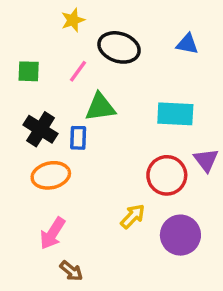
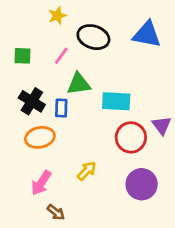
blue triangle: (187, 44) -> (147, 34), size x1.6
cyan rectangle: (175, 114) -> (116, 101), moved
yellow arrow: (133, 216) -> (87, 171), moved

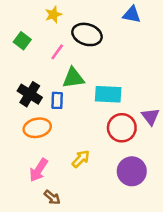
blue triangle: (147, 34) -> (132, 15), moved, size x0.7
green square: (22, 56) -> (22, 41), moved, turned 35

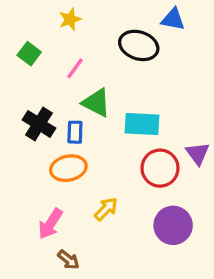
black ellipse: (87, 34) -> (139, 45), moved
green triangle: (73, 78) -> (96, 103), turned 35
orange ellipse: (37, 128) -> (68, 168), moved

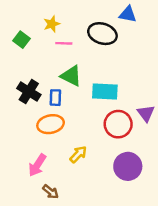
yellow star: (70, 19) -> (52, 24), moved
pink line: (75, 68) -> (64, 43), moved, turned 56

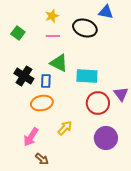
yellow star: (52, 24) -> (52, 16), moved

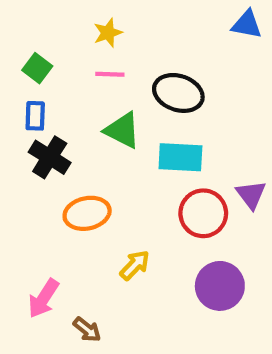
blue triangle: (106, 12) -> (247, 24), moved
black ellipse: (85, 28) -> (178, 93), moved
blue rectangle: (46, 81) -> (35, 116), moved
pink arrow: (31, 137) -> (43, 298), moved

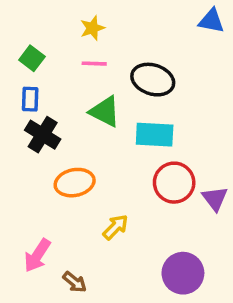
purple triangle: (251, 195) -> (215, 199), moved
purple circle: (220, 286) -> (183, 273), moved

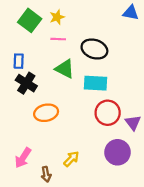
green square: (32, 58) -> (30, 20), moved, size x1.5
yellow arrow: (115, 227) -> (71, 159), moved
purple circle: (183, 273) -> (118, 152), moved
brown arrow: (75, 282) -> (46, 174), turned 40

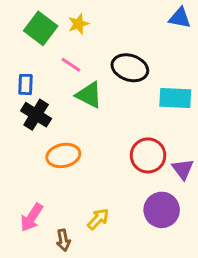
pink line: (58, 39) -> (71, 65), moved, turned 32
cyan rectangle: (96, 83) -> (175, 98), moved

